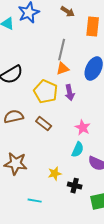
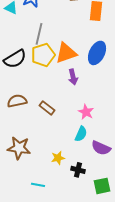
gray line: (62, 50) -> (39, 34), moved
orange triangle: (63, 69) -> (66, 53), size x1.6
yellow pentagon: (46, 92) -> (43, 55), moved, turned 30

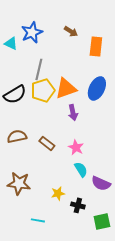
pink star: (86, 112) -> (76, 147), moved
cyan semicircle: (81, 134) -> (81, 169), turned -56

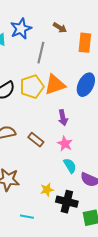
gray line: (39, 69) -> (41, 53), moved
purple arrow: (73, 112) -> (63, 118), moved
black cross: (78, 205) -> (67, 202), size x1.5

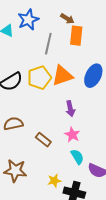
orange rectangle: (85, 43) -> (76, 36), moved
brown rectangle: (36, 140) -> (43, 140), moved

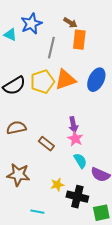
purple arrow: (70, 109) -> (73, 125), moved

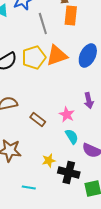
gray line: (51, 48) -> (43, 24), turned -30
purple arrow: (73, 125) -> (89, 100), moved

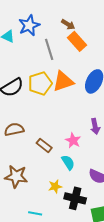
orange rectangle: (71, 16) -> (77, 41), turned -48
cyan semicircle: (72, 136) -> (68, 162), moved

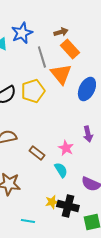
brown arrow: (68, 24) -> (61, 32), turned -48
orange triangle: (63, 81) -> (61, 74), moved, turned -50
yellow star: (55, 186) -> (52, 202), moved

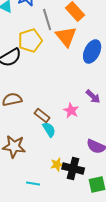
yellow pentagon: (33, 91) -> (30, 41), moved
purple arrow: (88, 134) -> (93, 97), turned -35
cyan semicircle: (61, 170) -> (49, 130), moved

